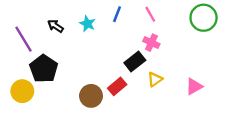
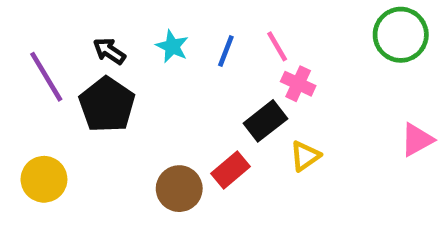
blue line: (117, 14) -> (226, 51), moved
pink line: (150, 14) -> (277, 46), moved
black pentagon: (44, 69) -> (107, 105), moved
pink triangle: (194, 86) -> (417, 140), moved

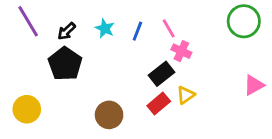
black arrow: (109, 51) -> (66, 31), turned -78
purple line: (46, 77) -> (28, 21), moved
red rectangle: (230, 170) -> (159, 104), moved

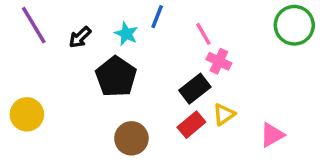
blue line: (137, 31) -> (157, 17), moved
black pentagon: (65, 64) -> (116, 77), moved
pink triangle: (254, 85) -> (272, 135), moved
yellow circle: (27, 109) -> (27, 114), moved

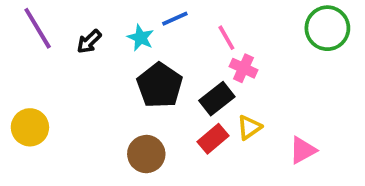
blue line: (157, 17) -> (175, 19), turned 45
black pentagon: (116, 77) -> (160, 85), moved

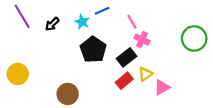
green circle: (327, 28) -> (194, 38), moved
pink triangle: (303, 150) -> (162, 87), moved
brown circle: (146, 154) -> (68, 94), moved

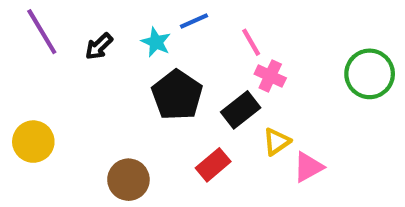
red rectangle: (124, 81) -> (213, 165), moved

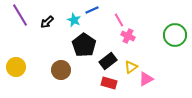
black rectangle: (241, 110) -> (108, 61), moved
red rectangle: (213, 165) -> (109, 83), moved, turned 56
brown circle: (128, 180) -> (61, 70), moved

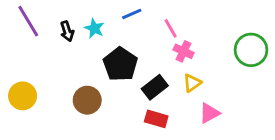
cyan star: (74, 20) -> (94, 28), moved
black arrow: (47, 22) -> (67, 31), turned -64
yellow triangle: (131, 67) -> (192, 83), moved

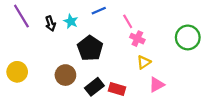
black rectangle: (155, 87) -> (94, 87), moved

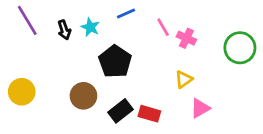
pink cross: (137, 39) -> (186, 38), moved

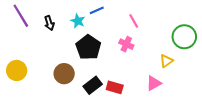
cyan star: (90, 27) -> (78, 21), moved
pink line: (163, 27) -> (134, 21), moved
pink cross: (186, 38) -> (126, 44), moved
yellow triangle: (184, 79) -> (166, 61), moved

